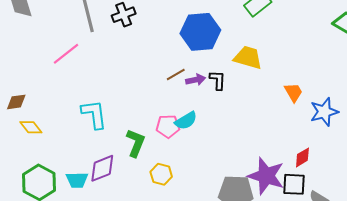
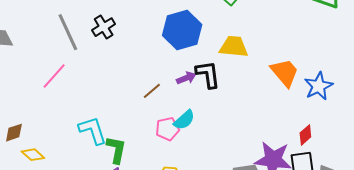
brown line: (176, 74) -> (152, 91), moved
black L-shape: (218, 80) -> (208, 74), size x1.4
orange trapezoid: (293, 92) -> (285, 73), size x1.5
green L-shape: (136, 143) -> (116, 150), moved

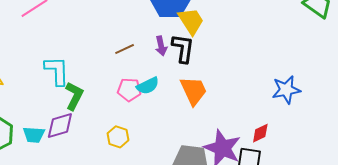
yellow trapezoid: (234, 47) -> (191, 21), moved, turned 36
orange trapezoid: (285, 73) -> (193, 91), moved
purple arrow: (186, 78) -> (161, 46), turned 84

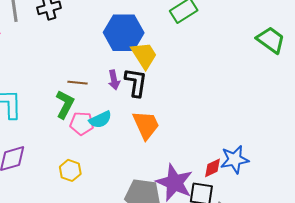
brown line: (125, 49) -> (77, 83), turned 30
blue star: (286, 90) -> (235, 160), moved
green L-shape: (74, 96) -> (65, 104), moved

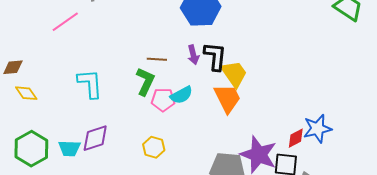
yellow trapezoid: (144, 55) -> (234, 74), moved

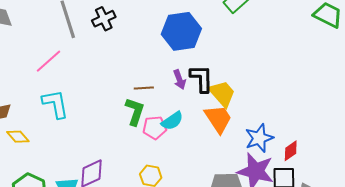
cyan L-shape: (90, 84) -> (55, 104), moved
blue star: (317, 129) -> (259, 138), moved

